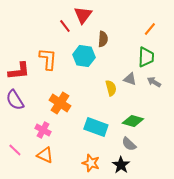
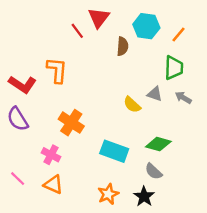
cyan hexagon: (84, 56) -> (146, 26), moved
red L-shape: (19, 71) -> (22, 84), turned 40
yellow semicircle: (111, 88) -> (132, 105), turned 147
orange star: (91, 163) -> (108, 194), turned 30

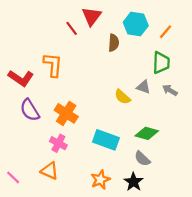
purple semicircle: (18, 119) -> (30, 110), moved
pink cross: (51, 155) -> (58, 143), moved
pink line: (18, 179) -> (13, 177), moved

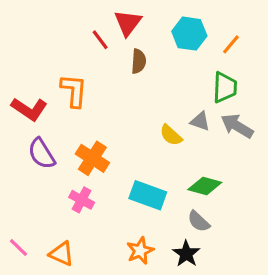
brown semicircle: (114, 43) -> (139, 61), moved
gray arrow: (170, 90) -> (237, 126), size x1.5
orange triangle: (50, 171) -> (62, 254), moved

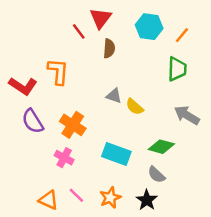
gray triangle: (200, 121) -> (114, 96), moved
gray arrow: (237, 126) -> (187, 115), moved
pink line: (18, 248) -> (76, 195), moved

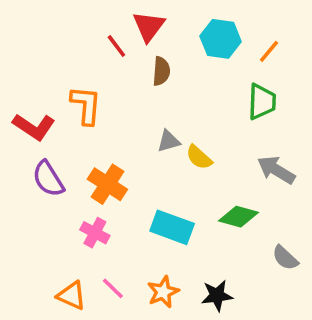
gray triangle: (114, 96) -> (168, 141), turned -35
gray semicircle: (156, 175) -> (285, 258), moved
black star: (147, 200) -> (217, 296), turned 30

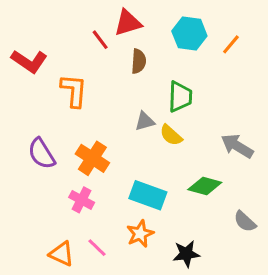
red triangle: (149, 26) -> (128, 23), turned 36
green trapezoid: (262, 102) -> (180, 97), moved
red L-shape: (34, 127) -> (29, 61), moved
orange star: (163, 292) -> (140, 234), moved

